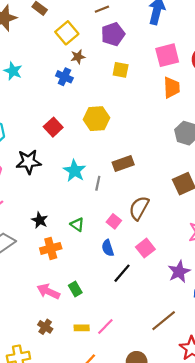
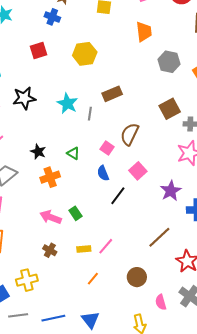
orange trapezoid: (172, 88) -> (144, 32), moved
red square: (53, 127) -> (38, 51), moved, turned 30

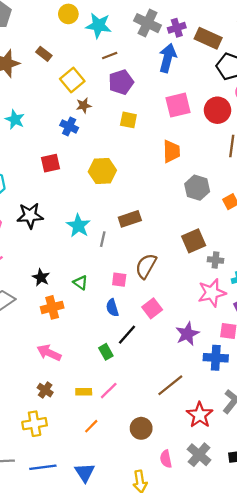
pink square: (107, 148) -> (119, 280), turned -32
green rectangle: (75, 213) -> (106, 352), moved
yellow cross: (27, 280) -> (35, 424), moved

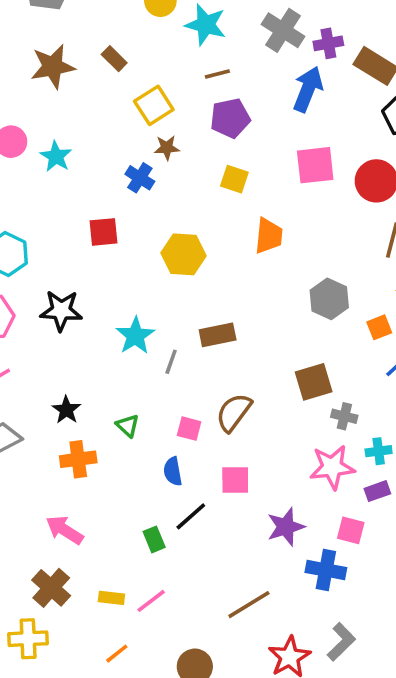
orange trapezoid: (171, 151) -> (269, 236), moved
pink square: (152, 308) -> (235, 480), turned 30
brown cross: (45, 390) -> (51, 588), size x1.5

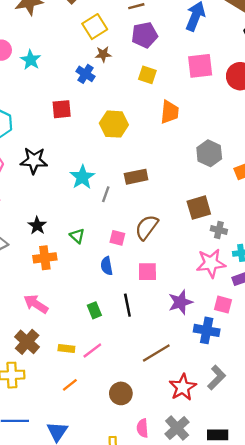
black line: (191, 516) -> (127, 305), moved, turned -60

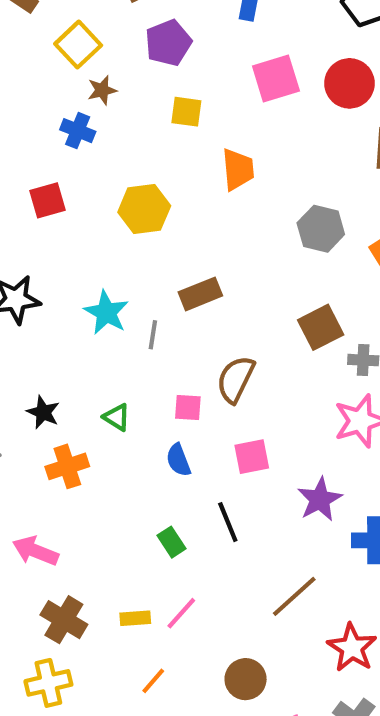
pink arrow: (36, 304) -> (35, 551), moved

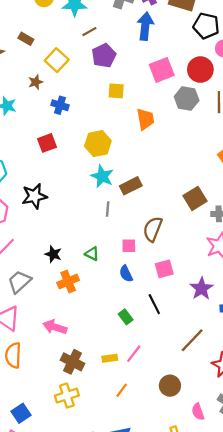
brown star: (102, 90) -> (36, 82), moved
gray hexagon: (321, 229) -> (187, 99), moved
cyan star: (106, 313) -> (102, 176), moved

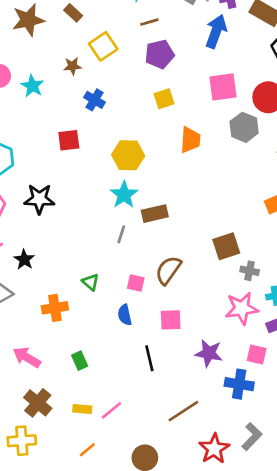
yellow square: (116, 91) -> (164, 99), turned -35
black star: (53, 254) -> (24, 260), moved
purple star: (202, 289) -> (209, 353), turned 30
green rectangle: (126, 317) -> (80, 361), moved

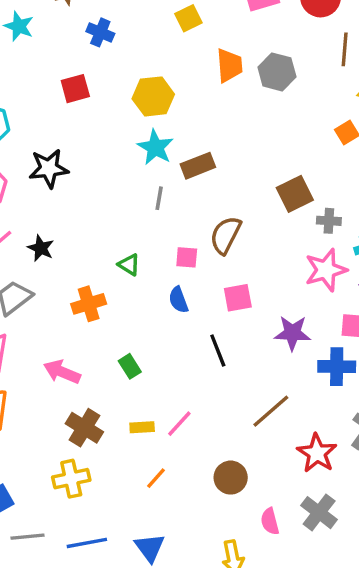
gray hexagon: (244, 127) -> (277, 72), moved

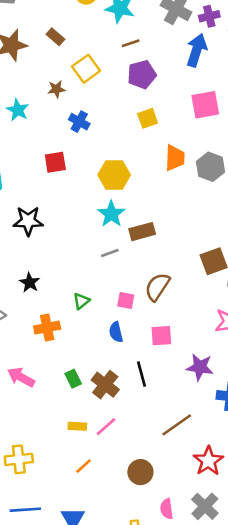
gray line: (159, 198) -> (110, 253), turned 54
black star: (41, 248) -> (30, 283), moved
green triangle: (129, 265) -> (81, 301), turned 42
brown cross: (84, 428) -> (105, 385), moved

